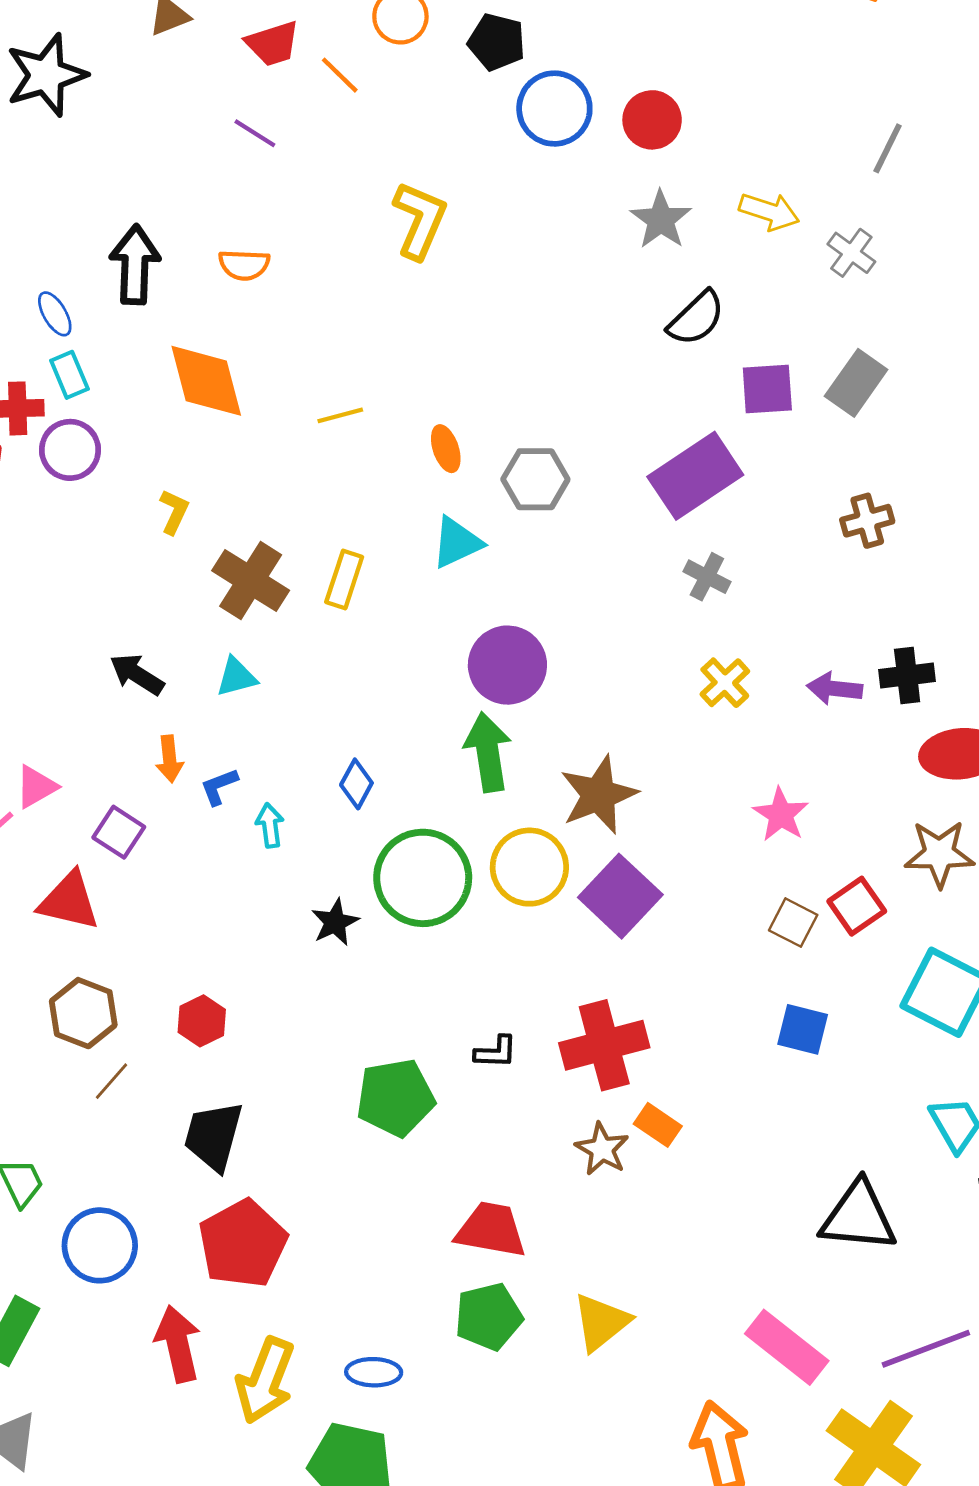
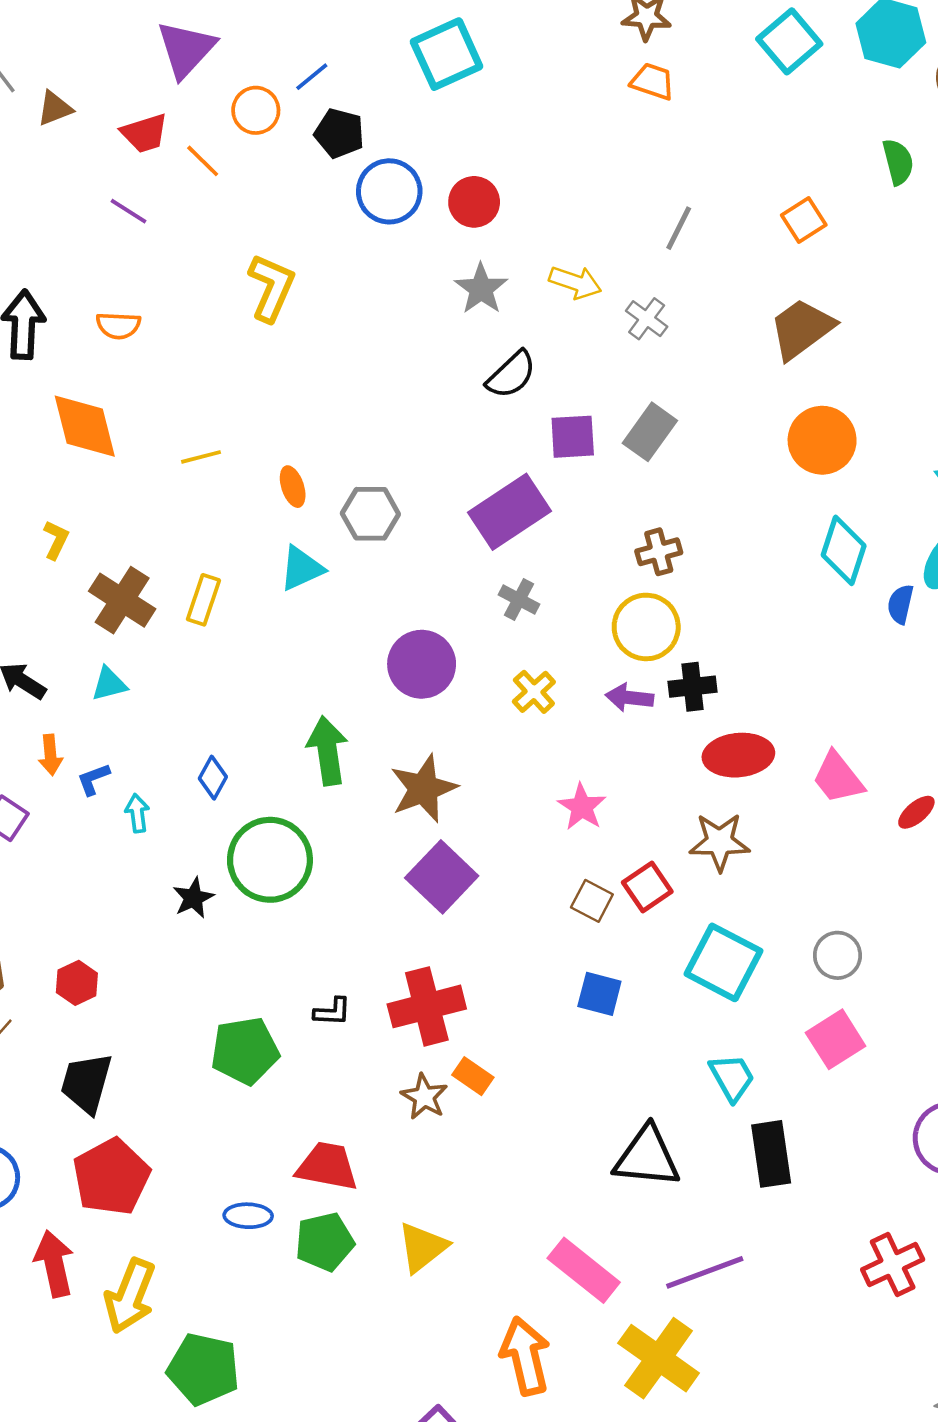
purple circle: (507, 665) -> (422, 664), moved
yellow circle: (529, 867) -> (646, 627), moved
blue ellipse: (374, 1372) -> (248, 1216), moved

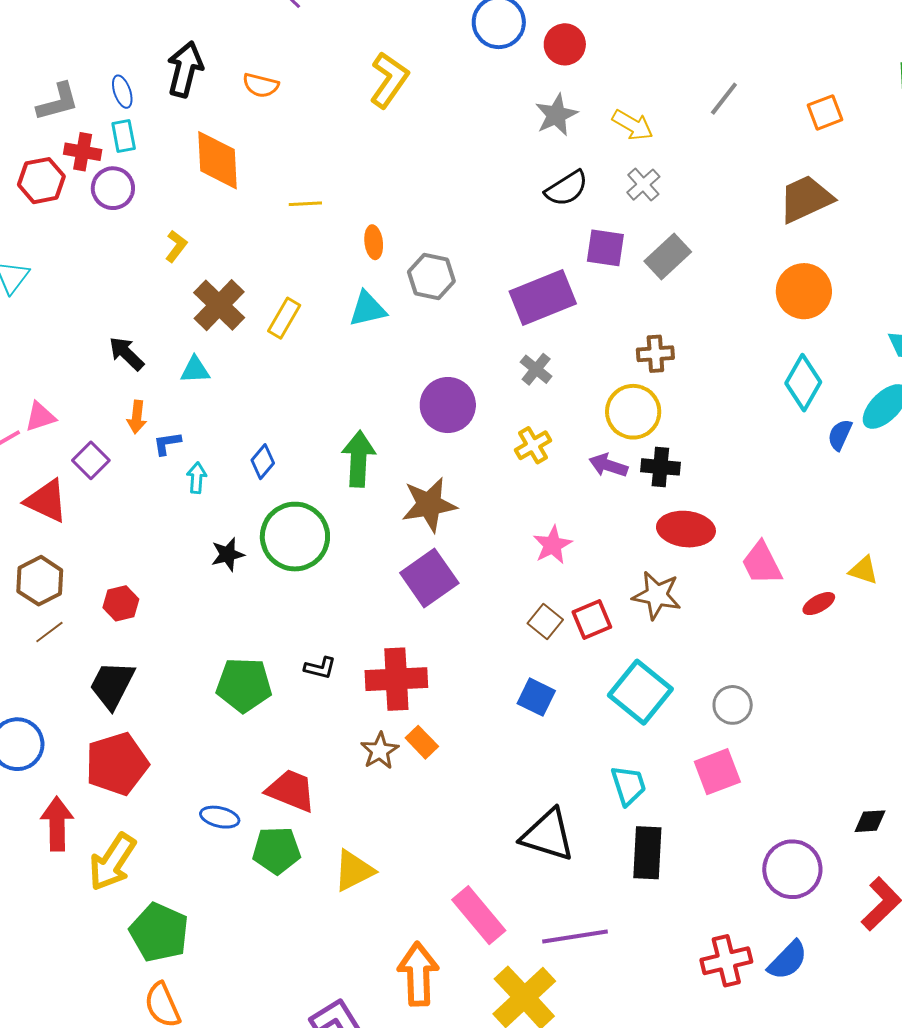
gray cross: (647, 319) -> (643, 185), moved

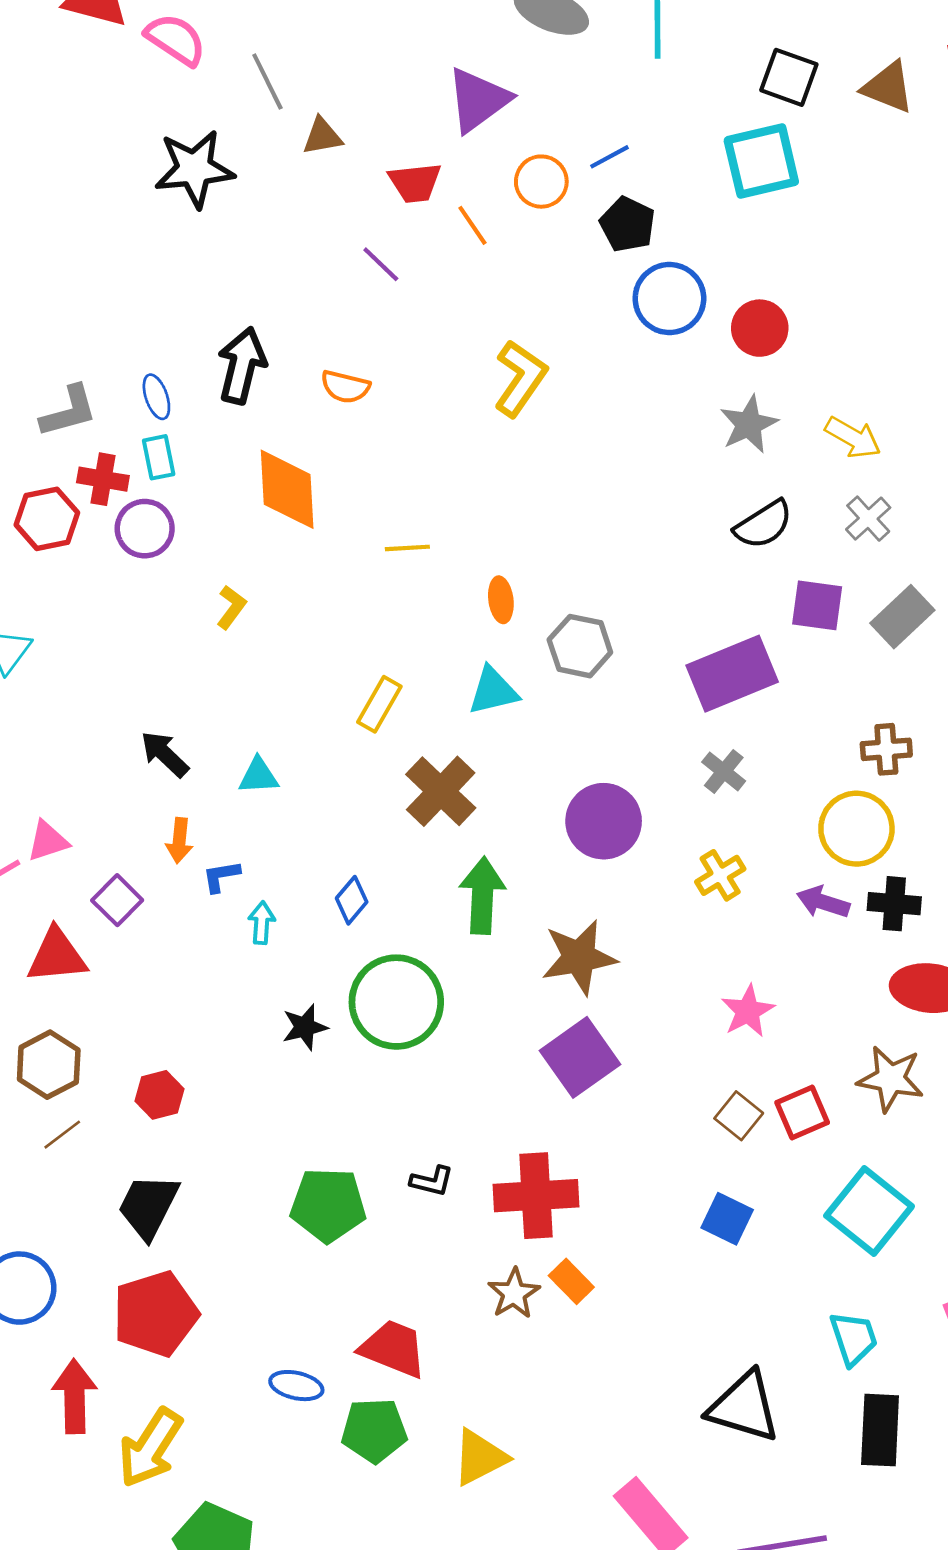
brown cross: (219, 305) -> (441, 791), moved
red triangle: (46, 501) -> (57, 956), turned -30

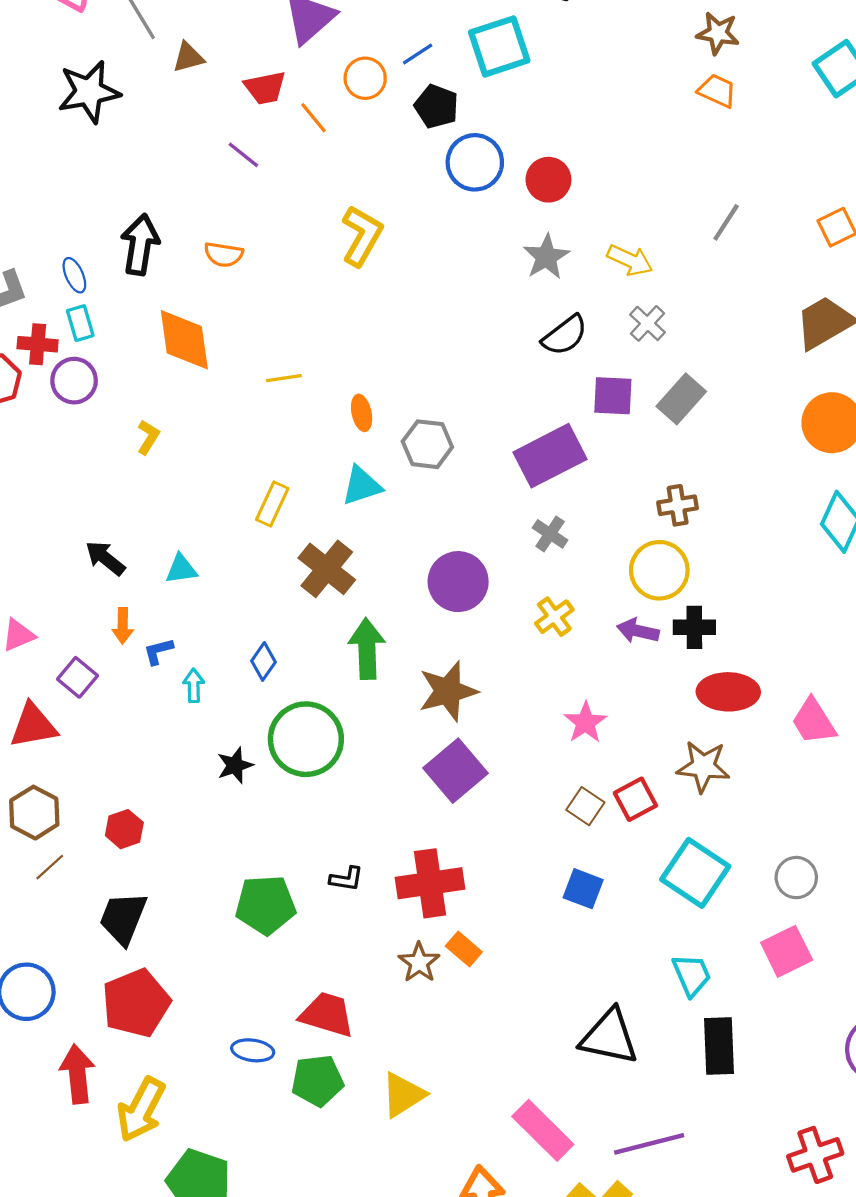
cyan square: (761, 161) -> (499, 46), moved

